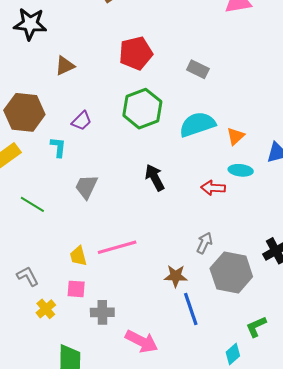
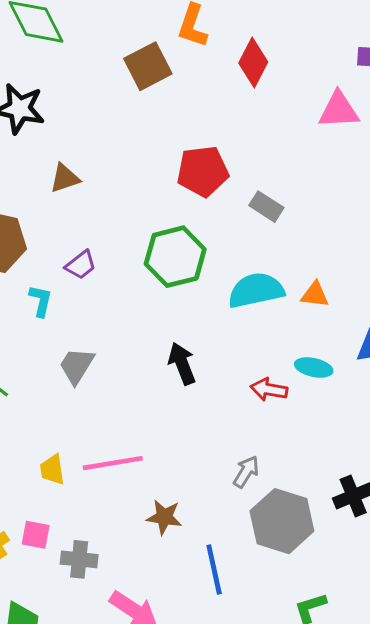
red pentagon: (136, 53) -> (203, 171), moved
orange triangle: (236, 136) -> (315, 295), moved, turned 42
brown star: (176, 276) -> (164, 517), moved
pink square: (76, 289) -> (36, 535), moved

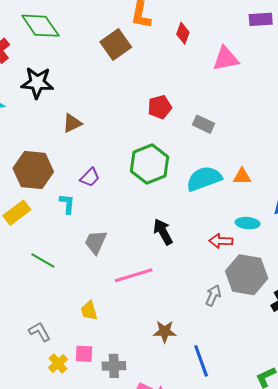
red diamond: (253, 63) -> (183, 33), size x0.7
pink triangle: (339, 110) -> (226, 59), moved
red pentagon: (203, 171) -> (160, 107), size x0.7
pink line: (113, 463) -> (134, 275), moved
gray hexagon: (282, 521) -> (247, 275), moved

